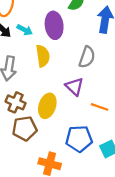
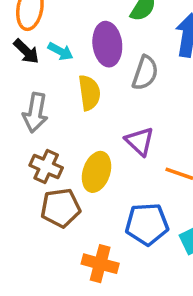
gray semicircle: (87, 57) -> (145, 73), moved

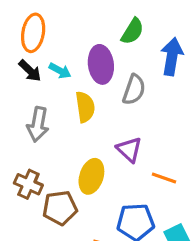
brown cross: (46, 166) -> (28, 184), moved

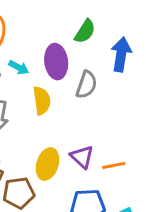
purple triangle: (129, 150) -> (82, 157), moved
orange line: (164, 178) -> (114, 165), turned -30

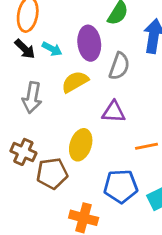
yellow semicircle: (42, 101) -> (75, 82), turned -112
purple triangle: (82, 157) -> (114, 112), moved, turned -40

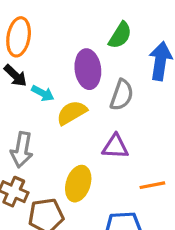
cyan arrow: (52, 49) -> (43, 93), moved
gray arrow: (32, 98) -> (22, 150), moved

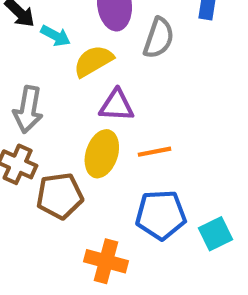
purple triangle: (115, 147) -> (117, 105), moved
orange line: (152, 185) -> (154, 152), moved

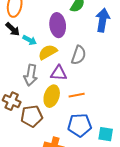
gray semicircle: (159, 38) -> (79, 55), moved
gray arrow: (28, 110) -> (31, 75), moved
cyan square: (216, 234) -> (106, 134), turned 35

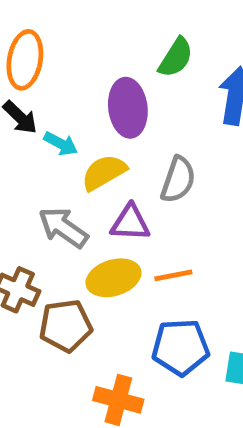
gray arrow: (31, 75) -> (63, 228), turned 115
yellow ellipse: (52, 96) -> (114, 278), turned 55

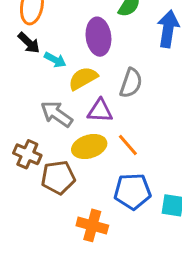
orange line: (173, 275) -> (128, 145), turned 60

